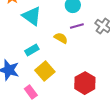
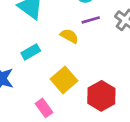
yellow square: (45, 71) -> (64, 80), moved
pink rectangle: (31, 92) -> (44, 108), moved

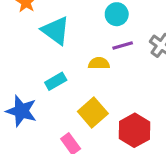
yellow semicircle: (69, 36) -> (99, 63), turned -30

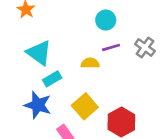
cyan triangle: (56, 31) -> (39, 53), moved
blue star: (21, 111) -> (38, 105), moved

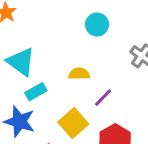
purple line: (111, 47) -> (103, 98), moved, turned -30

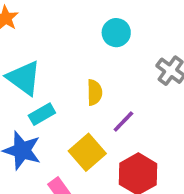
yellow semicircle: (79, 74) -> (94, 92), turned 90

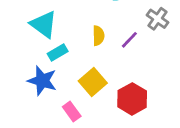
purple line: (123, 121) -> (129, 40), moved

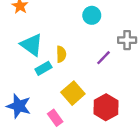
gray cross: (158, 19) -> (127, 40), turned -36
yellow semicircle: (98, 36) -> (61, 54), moved
blue star: (42, 81) -> (19, 106), moved

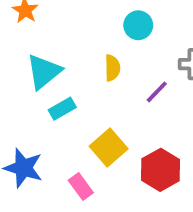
cyan triangle: (32, 45) -> (44, 72), turned 45
yellow semicircle: (61, 54) -> (112, 68), moved

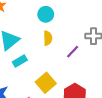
cyan circle: (138, 25) -> (46, 14), moved

